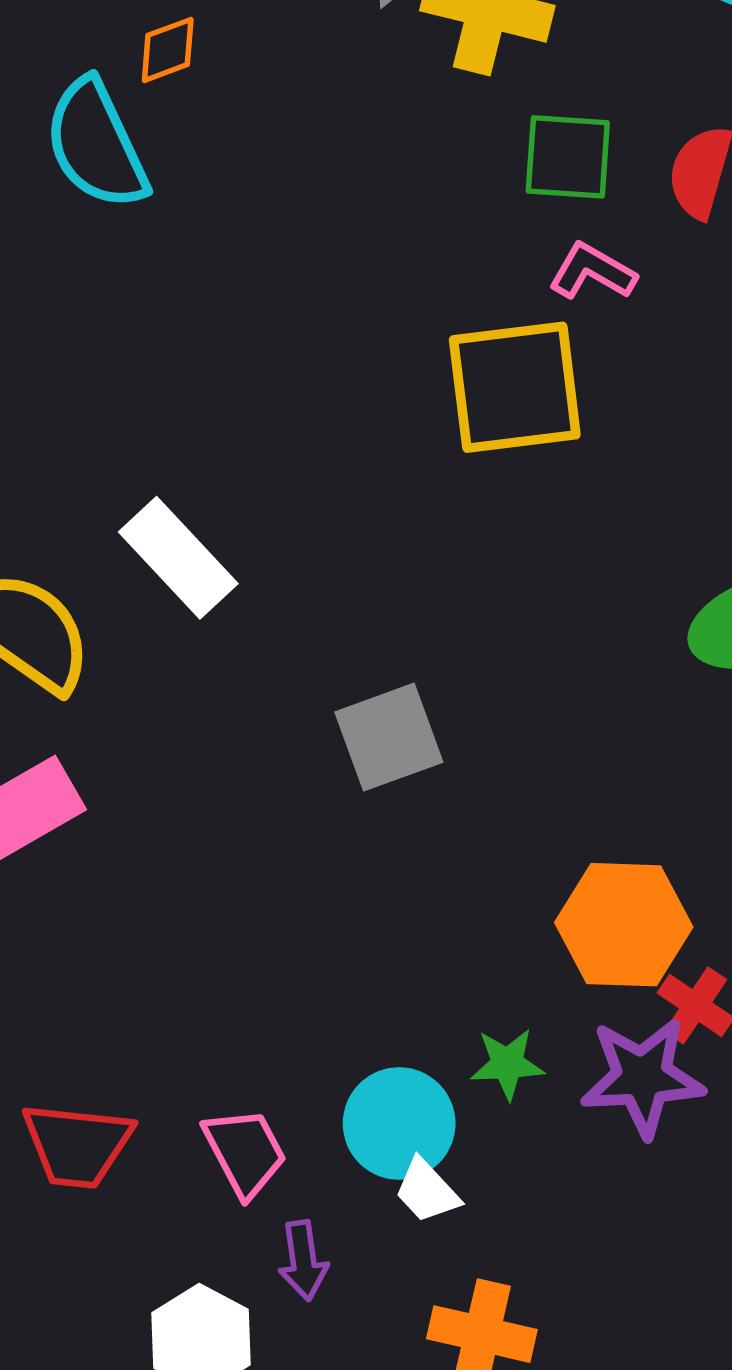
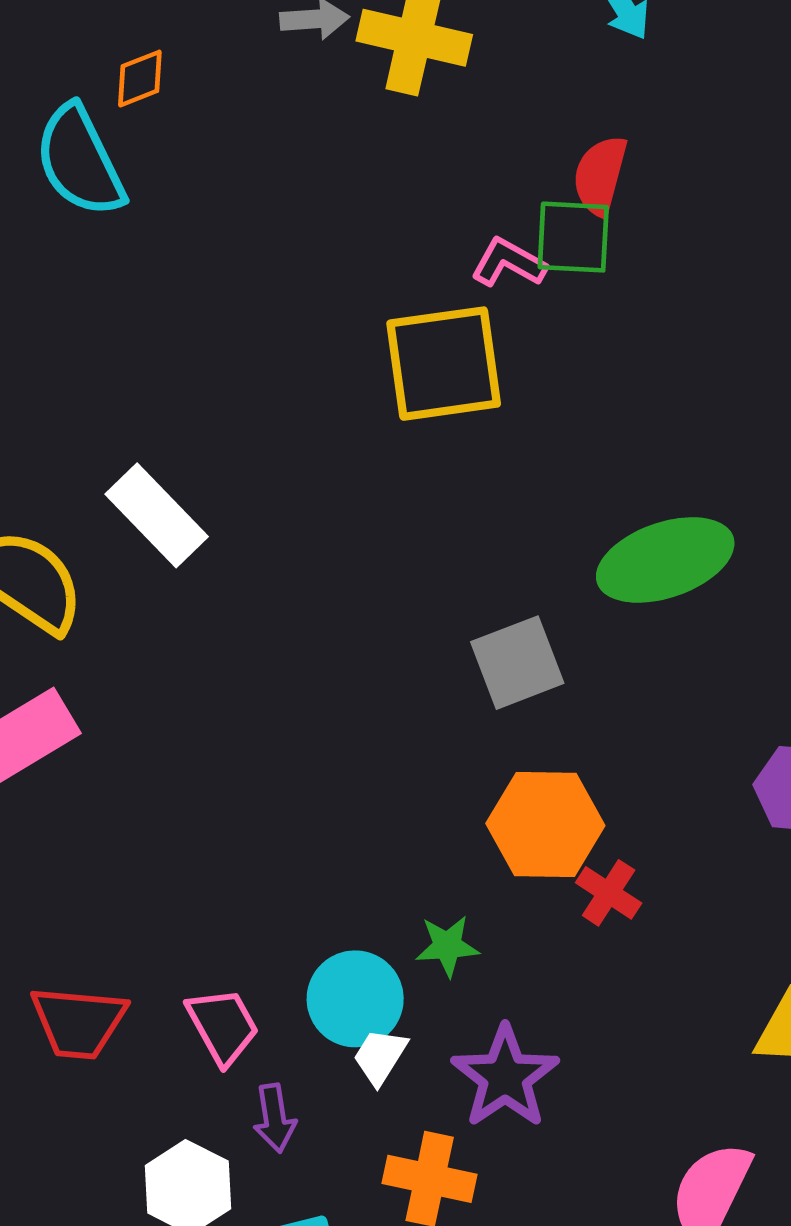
green square: (568, 157) -> (573, 237), moved
gray square: (389, 737) -> (517, 663), moved
purple star: (642, 1077) -> (505, 1077), moved, turned -30
white trapezoid: (427, 1191) -> (380, 1056), turned 76

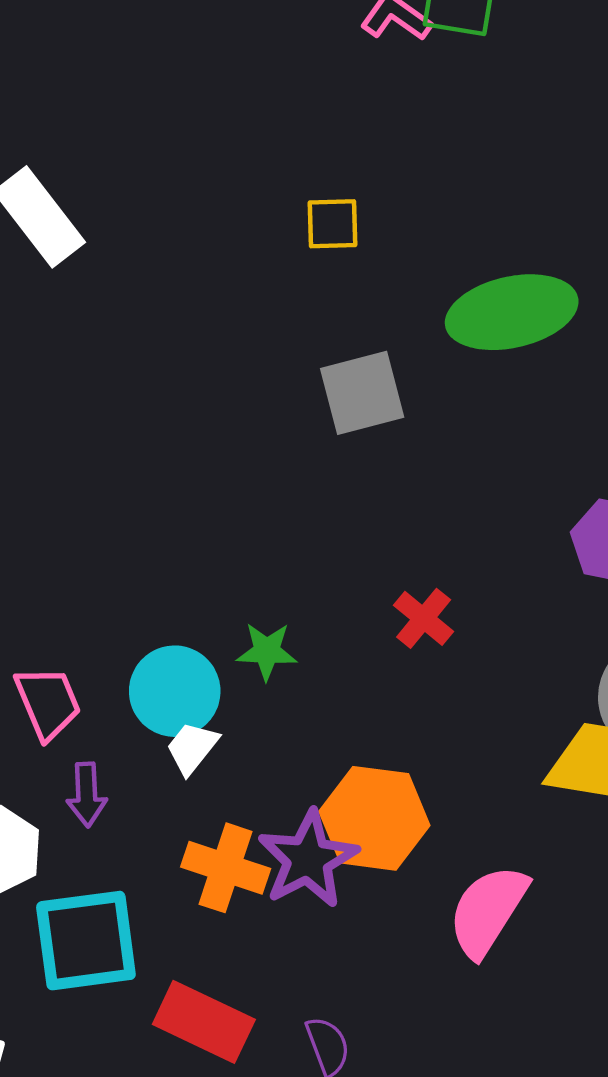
yellow square: (444, 364) -> (332, 224), moved, size x0.5
orange hexagon: (545, 824) -> (374, 818), moved
purple star: (505, 1077) -> (308, 859), moved

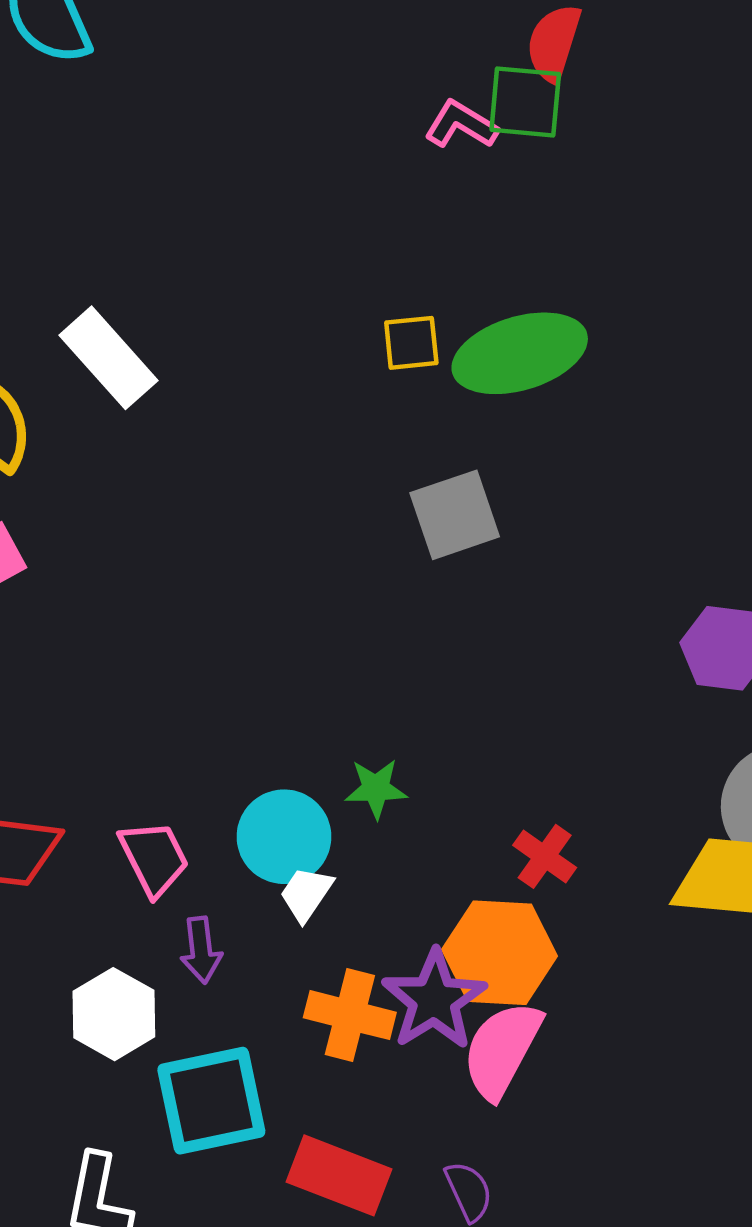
green ellipse: (512, 312) -> (520, 353), moved
red cross: (424, 618) -> (545, 856), moved
pink semicircle: (488, 911) -> (502, 1050), moved

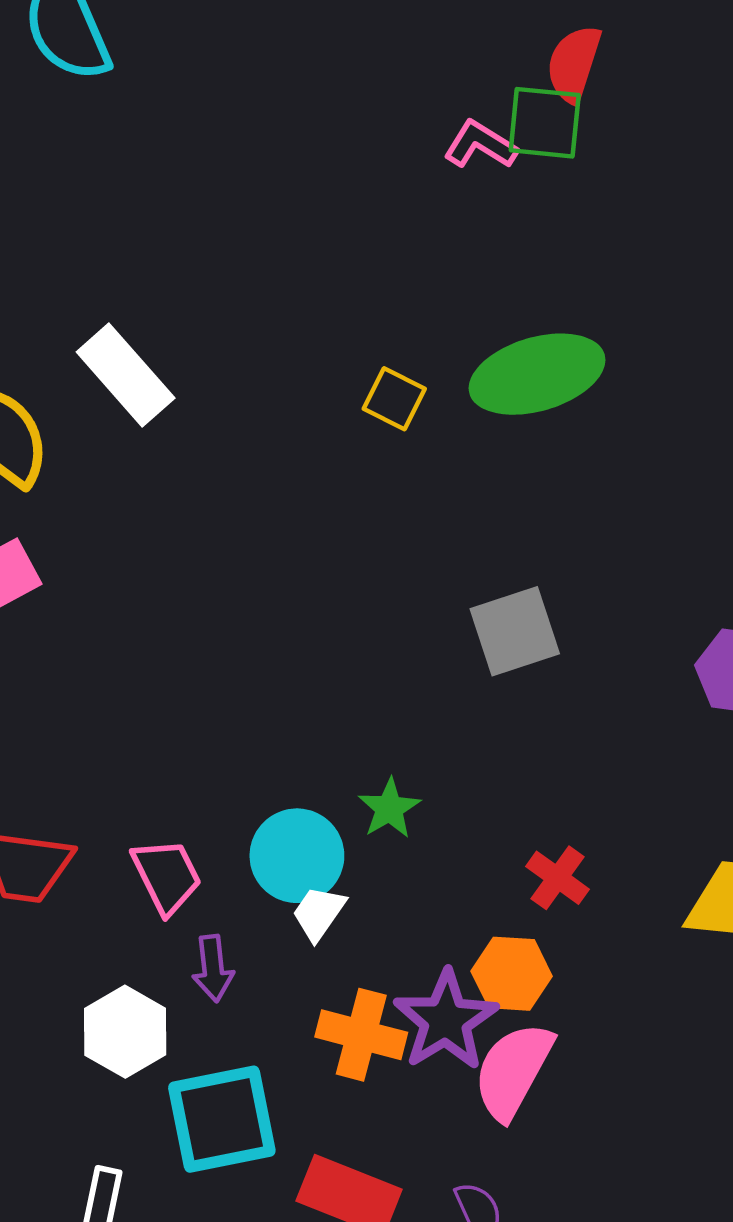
yellow square: (411, 343) -> (394, 399), moved, turned 32
gray square: (455, 515) -> (515, 631), moved
green star: (376, 789) -> (389, 808), turned -30
orange hexagon: (500, 953) -> (512, 974), size x0.7

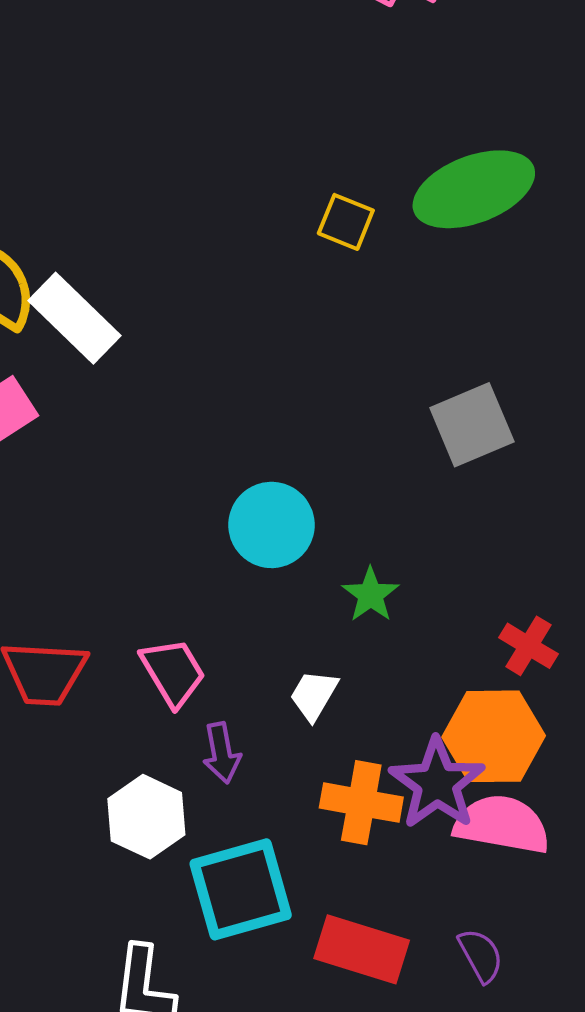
white rectangle: (126, 375) -> (75, 318), moved
cyan circle: (297, 856) -> (271, 525), moved
orange hexagon: (512, 974) -> (494, 736), size x1.4
pink semicircle: (513, 1071) -> (502, 824), turned 76

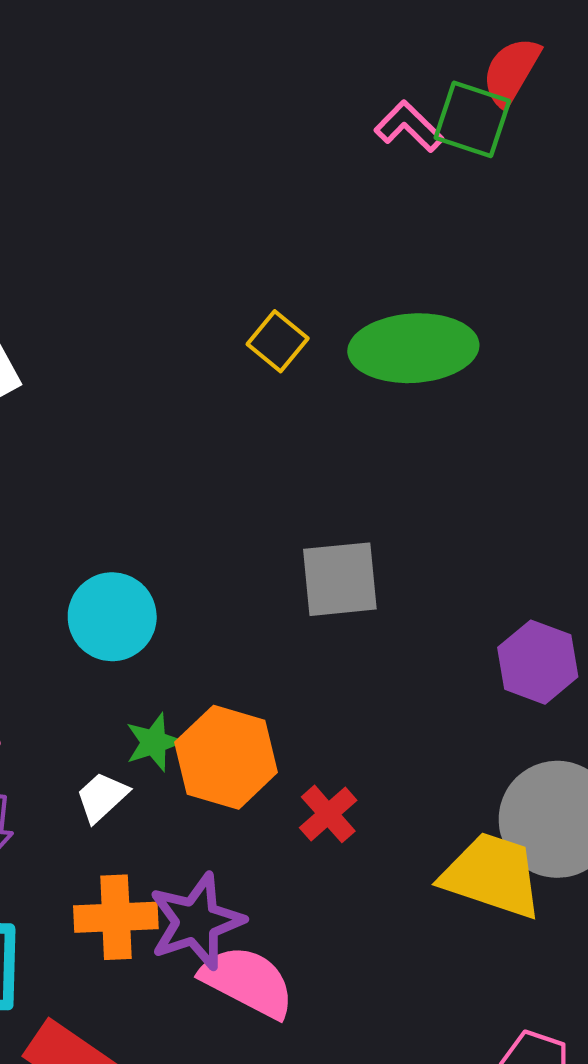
green star: (371, 595) -> (154, 742), moved
orange hexagon: (494, 736) -> (226, 757), moved
orange cross: (361, 803) -> (116, 917), turned -30

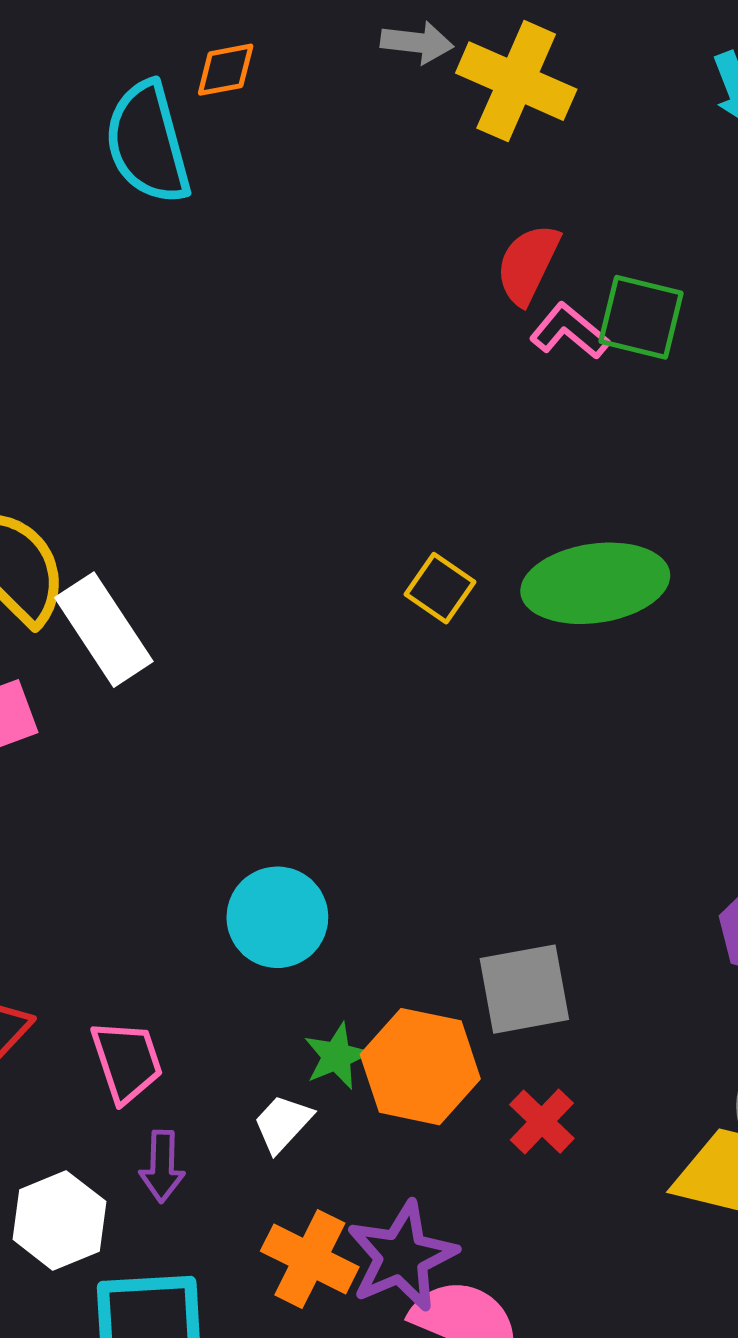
red semicircle: (511, 71) -> (528, 264), moved
gray square: (340, 579) -> (524, 989), moved
orange cross: (116, 917) -> (310, 1259), turned 34

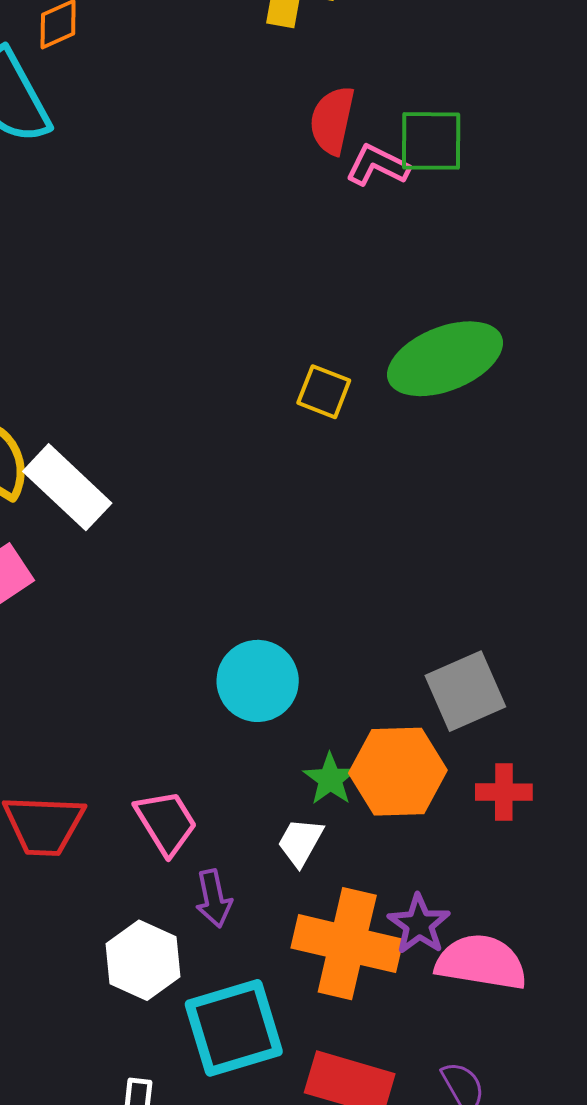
red cross: (542, 1122) -> (504, 792), turned -30
purple star: (402, 1256) -> (419, 924), size x0.7
orange cross: (310, 1259) -> (347, 944), size x1.4

